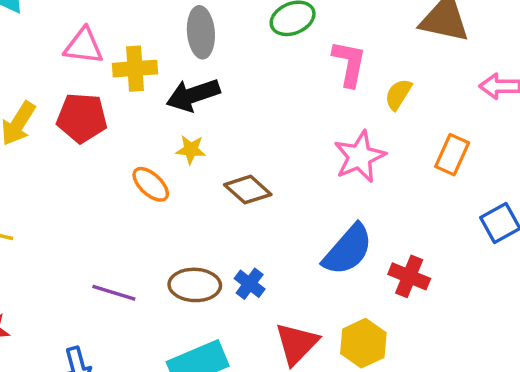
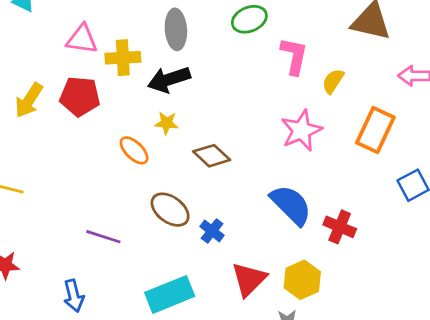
orange rectangle: (452, 155) -> (375, 130), size x1.4
blue semicircle: (348, 250) -> (291, 205), turned -87
brown ellipse: (195, 285) -> (170, 210), moved, turned 33

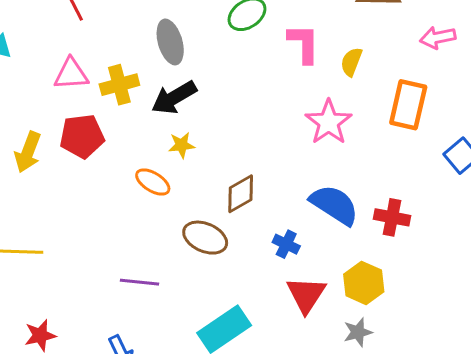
brown diamond: (212, 156) -> (241, 194), moved, turned -60
blue cross: (212, 231) -> (286, 244), moved

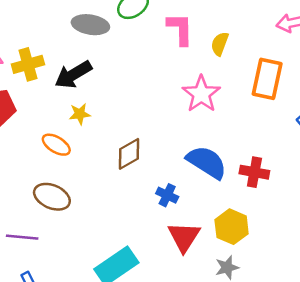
gray ellipse: (170, 42) -> (90, 25), moved, turned -64
brown ellipse: (205, 238) -> (52, 197), moved
purple line: (139, 282) -> (22, 237), moved

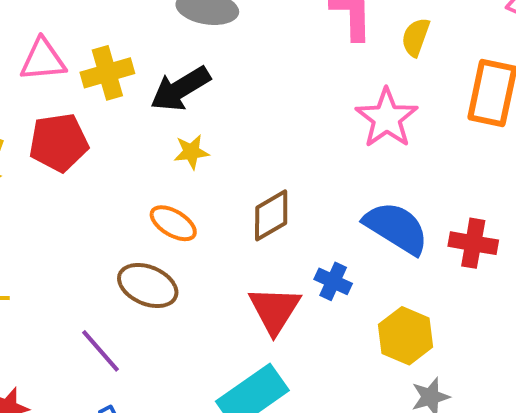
orange ellipse: (56, 145) -> (173, 223), moved
yellow hexagon: (232, 227) -> (406, 336), moved
purple line: (22, 237) -> (100, 351), turned 44
red triangle: (184, 237) -> (275, 310), moved

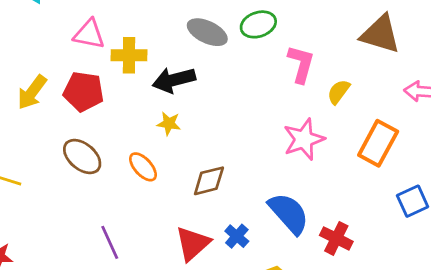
brown ellipse: (148, 285) -> (82, 156), moved
purple line: (100, 351) -> (110, 242), moved

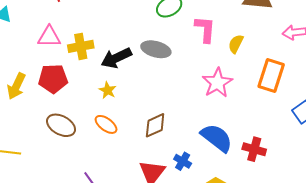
gray ellipse: (207, 32) -> (156, 49), moved
yellow star: (169, 124) -> (108, 90), moved, turned 30

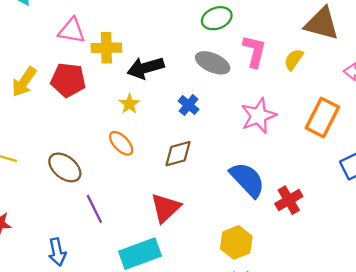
yellow semicircle: (236, 44) -> (294, 59), moved
gray ellipse: (156, 49) -> (213, 63), moved
brown ellipse: (61, 125) -> (65, 167), moved
red cross: (254, 149) -> (289, 200), turned 35
blue cross: (183, 161) -> (189, 105), moved

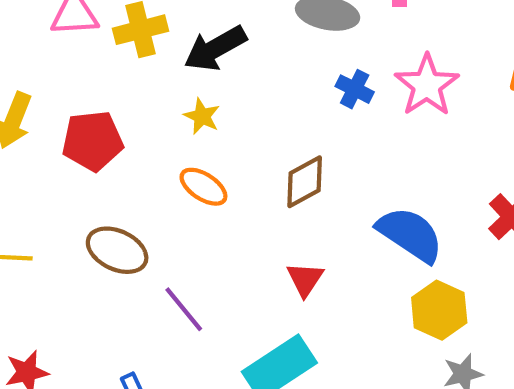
red pentagon: (68, 80) -> (93, 141), moved
blue cross: (189, 105) -> (355, 89), moved
blue semicircle: (247, 180) -> (410, 234), moved
red triangle: (166, 208) -> (305, 279), size x0.7

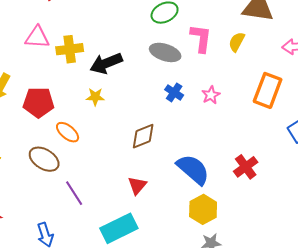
pink star: (427, 85) -> (211, 95), size x0.6
yellow star: (202, 116) -> (95, 97), turned -30
orange ellipse: (203, 187) -> (68, 132), moved

